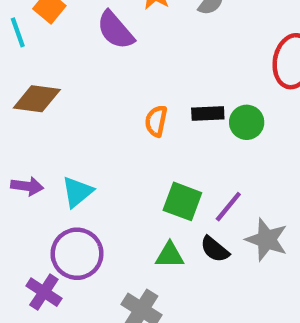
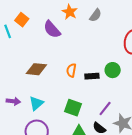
brown diamond: (37, 99) -> (36, 69), moved
black rectangle: (208, 114) -> (92, 76), moved
green square: (182, 201) -> (73, 108), moved

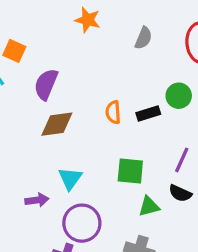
gray semicircle: (95, 15) -> (143, 38), moved
purple semicircle: (52, 29) -> (46, 84), moved, turned 78
purple arrow: (13, 101) -> (37, 200), moved

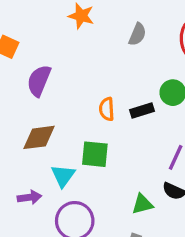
brown diamond: (57, 124) -> (39, 137), moved
green square: (130, 171) -> (95, 154), moved

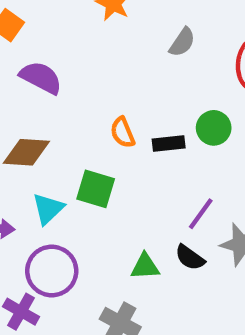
purple semicircle: (39, 81) -> (41, 78), turned 84
orange semicircle: (107, 109) -> (123, 132), turned -30

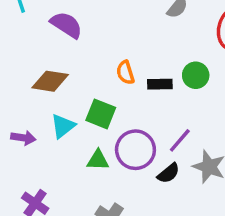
black semicircle: (190, 258) -> (168, 173), turned -80
green triangle: (145, 267) -> (98, 160), moved
purple circle: (52, 271) -> (135, 150), moved

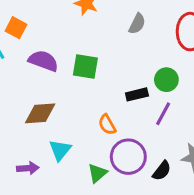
orange semicircle: (125, 73) -> (107, 125), moved
green square: (101, 114) -> (85, 66), moved
purple line: (180, 140) -> (163, 114), moved
green triangle: (98, 160) -> (97, 173), turned -30

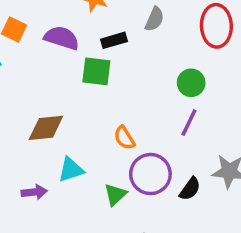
purple semicircle: (43, 61) -> (62, 38), moved
black rectangle: (137, 94) -> (114, 40), moved
cyan triangle: (60, 150) -> (71, 170), turned 35

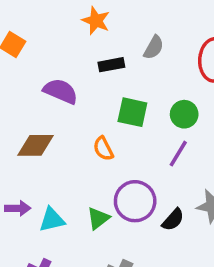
purple semicircle: (62, 38) -> (61, 91), moved
green square: (96, 71) -> (132, 112), moved
orange semicircle: (124, 138) -> (103, 149), moved
cyan triangle: (71, 170) -> (52, 220), moved

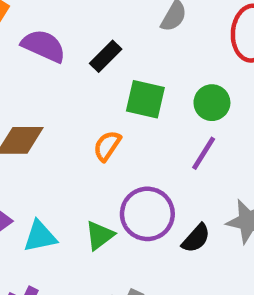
black rectangle: (111, 65) -> (106, 56), moved, turned -35
purple semicircle: (61, 91) -> (43, 46), moved
orange semicircle: (103, 149) -> (107, 146), turned 60

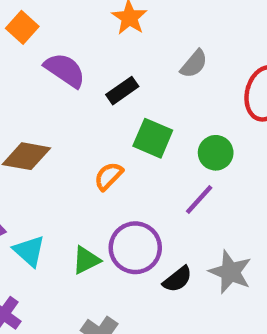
cyan triangle: (40, 236) -> (29, 251), turned 44

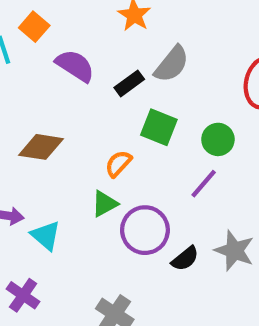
gray semicircle: (194, 64) -> (172, 64), moved, size x1.4
green triangle: (86, 260) -> (105, 204), moved

